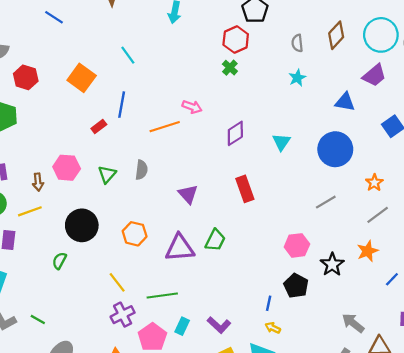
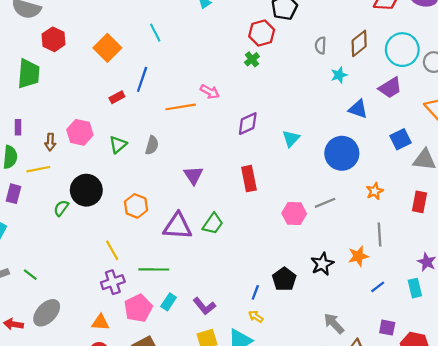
cyan star: (297, 78) -> (339, 75), moved
gray line: (378, 215) -> (379, 234), moved, turned -65
pink hexagon: (297, 245) -> (294, 214), moved
green semicircle: (59, 261) -> (61, 208), moved

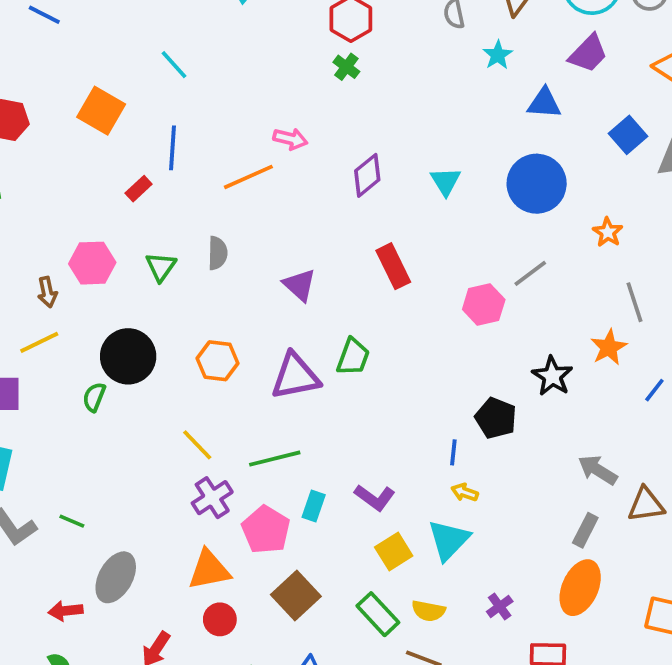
orange triangle: (100, 322) -> (209, 570), size x1.4

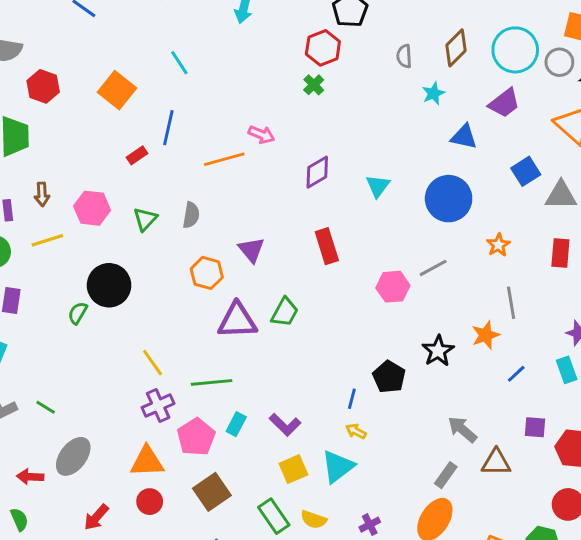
brown arrow: (47, 292) -> (42, 194), moved
yellow line: (39, 342) -> (47, 240), moved
orange hexagon: (218, 361) -> (207, 273), moved

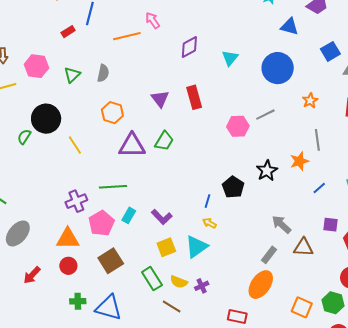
pink arrow: (261, 135) -> (153, 20), turned -150
purple triangle: (251, 250) -> (160, 99), moved
yellow line: (153, 363) -> (75, 145), moved
purple cross: (370, 525) -> (202, 286), moved

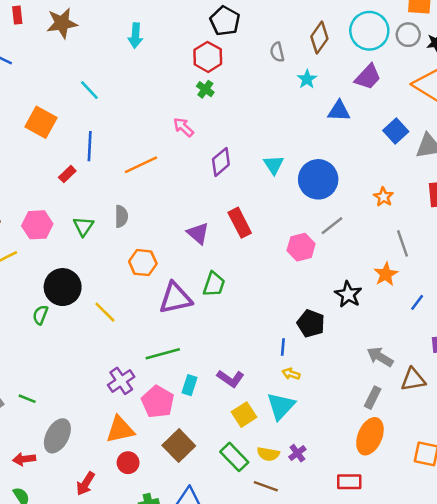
pink arrow: (153, 20) -> (183, 127), moved
blue circle: (278, 68) -> (318, 179), moved

